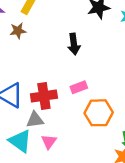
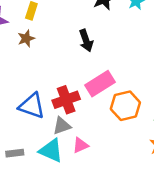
pink rectangle: (79, 87) -> (100, 84), size x1.6
pink triangle: (49, 142) -> (80, 145), turned 42

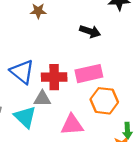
black arrow: (86, 41) -> (90, 31), turned -72
pink triangle: (80, 145) -> (72, 125), moved, size x1.5

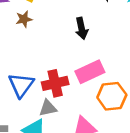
black arrow: (90, 31) -> (82, 28), turned 72
blue triangle: (22, 72) -> (21, 85), turned 40

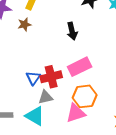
blue triangle: (21, 85) -> (33, 78), moved, size x0.7
orange hexagon: (112, 96) -> (85, 96), moved

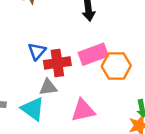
blue triangle: (33, 78) -> (37, 51), moved
orange hexagon: (85, 96) -> (116, 66), moved

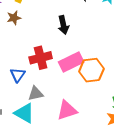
blue triangle: (37, 51) -> (18, 75), moved
red cross: (57, 63) -> (41, 58), moved

